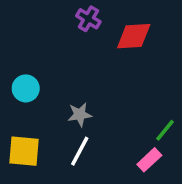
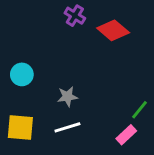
red diamond: (134, 36) -> (113, 30), turned 44
white line: (80, 151) -> (67, 127), turned 45

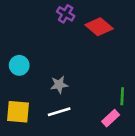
green line: (140, 110) -> (122, 96), turned -36

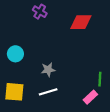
purple cross: (66, 14) -> (40, 12), moved
red diamond: (99, 27) -> (81, 22), turned -40

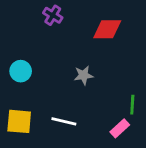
gray star: (48, 70) -> (83, 75), moved
white line: (48, 92) -> (64, 121), turned 30

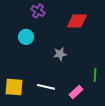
cyan circle: (21, 71) -> (26, 37), moved
pink rectangle: (120, 128) -> (76, 92), moved

